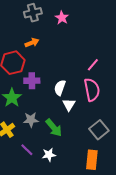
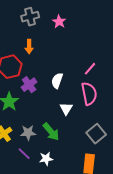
orange arrow: (32, 43) -> (29, 47), turned 112
purple cross: (32, 81) -> (29, 85), turned -35
white semicircle: (60, 88) -> (57, 81), moved
gray star: (31, 120) -> (28, 133), moved

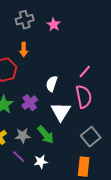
purple cross: (29, 85) -> (30, 103), moved
white triangle: (66, 109) -> (61, 112), size x1.5

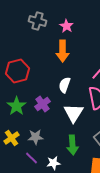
gray cross: (25, 20) -> (38, 21), turned 30
orange arrow: (24, 50) -> (62, 51), moved, size x1.5
green arrow: (46, 135) -> (72, 145), moved, turned 36

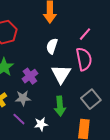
purple cross: (42, 104) -> (30, 76), moved

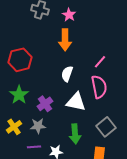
white triangle: (61, 74) -> (76, 102), turned -50
purple line: (19, 119) -> (34, 147), turned -48

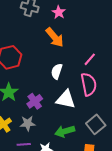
orange arrow: (65, 40) -> (55, 37), turned -40
green arrow: (75, 134) -> (65, 131), turned 78

